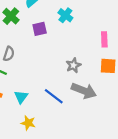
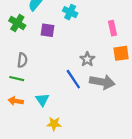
purple square: (40, 29) -> (48, 30), turned 32
blue line: (54, 96) -> (73, 79), moved, turned 30

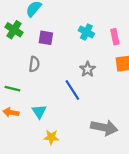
cyan cross: (70, 12) -> (86, 32), moved
gray semicircle: (22, 60) -> (34, 64), moved
gray arrow: (102, 82) -> (104, 128), moved

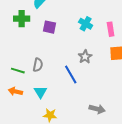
green cross: (14, 30) -> (22, 19), turned -35
gray semicircle: (34, 64) -> (38, 65), moved
gray arrow: (104, 128) -> (97, 109), size x0.7

